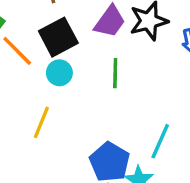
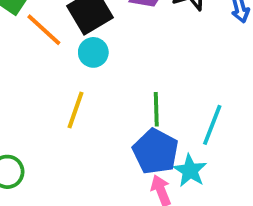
green line: (115, 73) -> (156, 109), moved

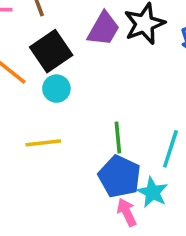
yellow line: (75, 110) -> (43, 143), turned 68

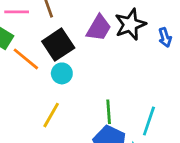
yellow line: (43, 143) -> (51, 115), turned -55

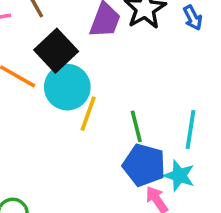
cyan circle: (62, 73) -> (67, 87), size x1.6
yellow line: (51, 115) -> (88, 114), moved

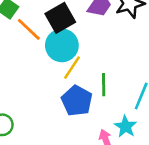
blue pentagon: (144, 165) -> (77, 101), moved

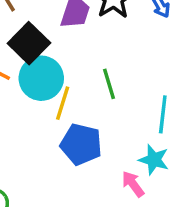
green line: (104, 85) -> (109, 84), moved

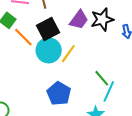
green line: (109, 84) -> (102, 78), moved, turned -42
yellow line: (63, 103) -> (68, 54), moved

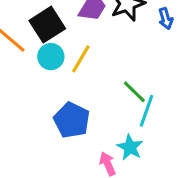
cyan circle: (49, 50) -> (51, 57), size x0.7

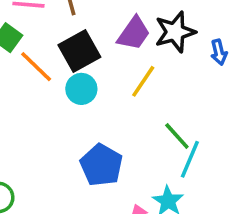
yellow line: (81, 59) -> (143, 81), moved

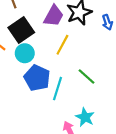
cyan line: (190, 159) -> (57, 89), moved
blue pentagon: (101, 165) -> (37, 78), moved

